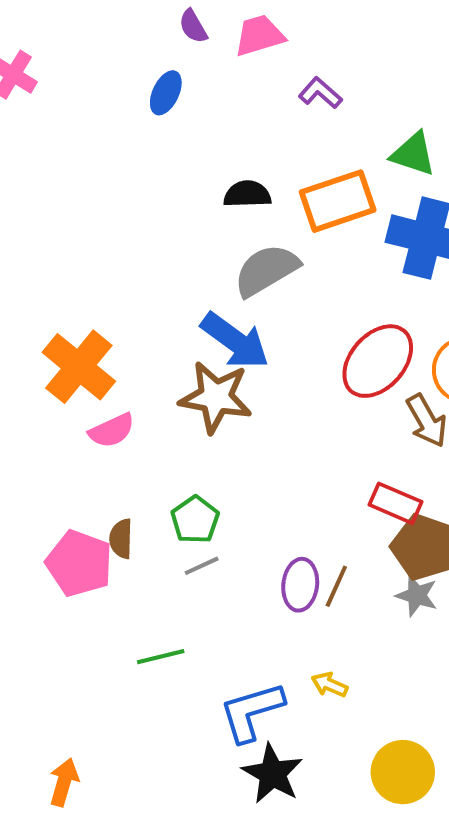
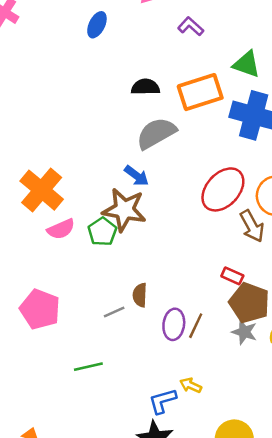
blue arrow: (235, 341) -> (137, 176), size x0.6
red rectangle: (396, 503) -> (232, 276), size x0.7
green pentagon: (195, 520) -> (102, 232), moved
brown semicircle: (121, 539) -> (140, 295), moved
blue L-shape: (252, 712) -> (163, 401), moved, size x0.7

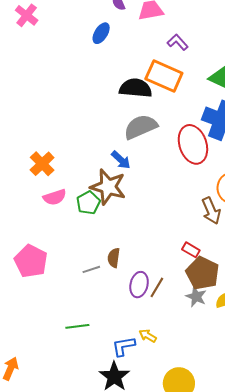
black semicircle: (145, 87) -> (136, 88), size x1.4
orange rectangle: (200, 92) -> (164, 76), moved, turned 36
red ellipse: (223, 189) -> (193, 144), moved, turned -66
orange cross: (42, 190) -> (42, 164), size x0.7
green line: (88, 367) -> (77, 326), moved

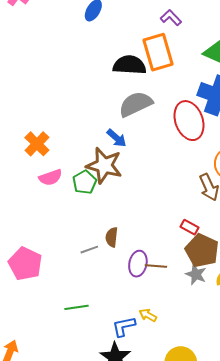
orange rectangle: (164, 76) -> (158, 52), turned 51
pink pentagon: (31, 261) -> (25, 264), moved
brown line: (157, 287) -> (156, 266), turned 65

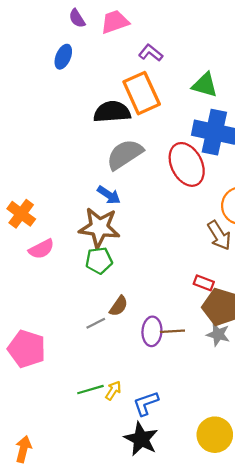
green pentagon: (85, 182) -> (99, 260), moved, turned 30
brown semicircle: (112, 237) -> (119, 306), turned -144
yellow arrow: (148, 315) -> (113, 390), moved, turned 102

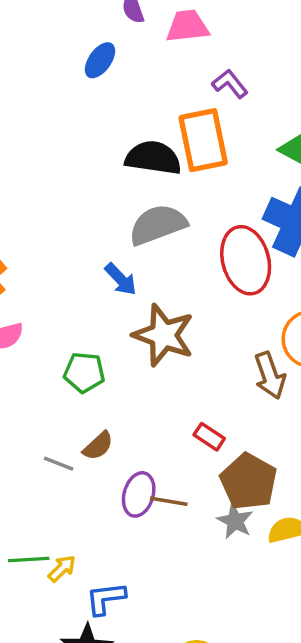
brown star: (99, 227) -> (164, 335), moved
red rectangle: (204, 283) -> (209, 437), moved
gray line: (96, 323) -> (59, 464), turned 36

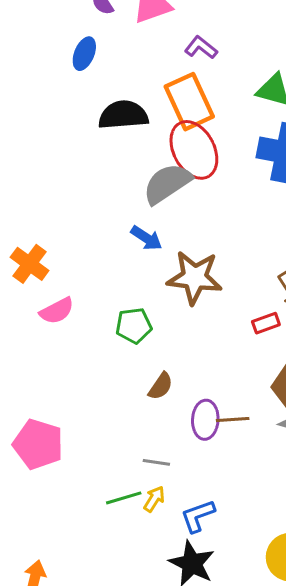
black semicircle: (153, 158) -> (123, 115), moved
red ellipse: (246, 260) -> (194, 150), moved
red rectangle: (209, 437) -> (266, 323), moved, turned -40
gray line: (59, 464) -> (156, 462), moved

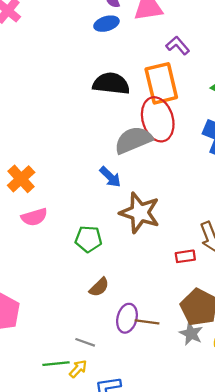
blue ellipse: (84, 54) -> (106, 24), moved, turned 40

